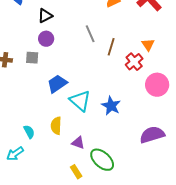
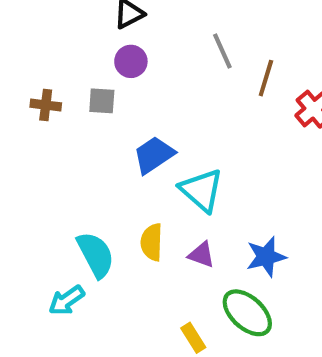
blue star: (111, 106) -> (266, 257), moved, turned 30
cyan semicircle: (29, 132) -> (96, 255), size x1.6
purple triangle: (78, 143) -> (202, 255), moved

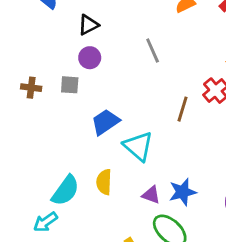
brown line: (266, 78) -> (183, 109), moved
cyan semicircle: (96, 255) -> (65, 191), turned 64
purple triangle: (202, 255) -> (151, 195), moved

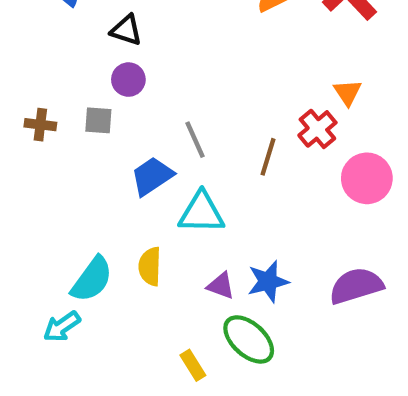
black triangle: (88, 25) -> (126, 30), turned 45
gray line: (153, 51) -> (195, 140), moved
cyan triangle: (138, 146) -> (201, 213), turned -40

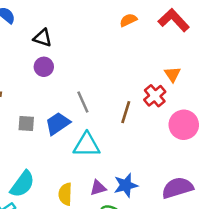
gray square: (98, 120) -> (26, 124), moved
yellow semicircle: (150, 266) -> (65, 194), moved
purple triangle: (221, 286) -> (98, 188), turned -36

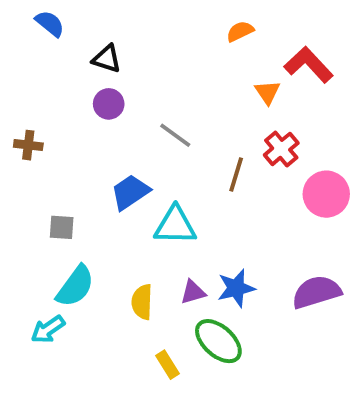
red L-shape: (174, 20) -> (309, 65), moved
orange triangle: (172, 74) -> (267, 92), moved
gray line: (83, 102) -> (175, 135), moved, turned -30
gray square: (26, 124) -> (62, 227), moved

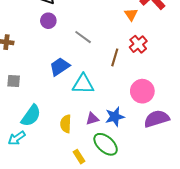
pink circle: (326, 194) -> (142, 91), moved
gray square: (62, 227) -> (14, 81), moved

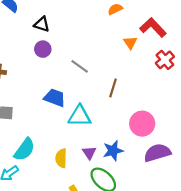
red cross: (138, 44) -> (165, 60), moved
blue trapezoid: (60, 67) -> (55, 98), turned 55
purple triangle: (92, 119) -> (89, 153), turned -48

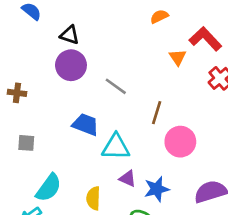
purple circle: (43, 49) -> (71, 65), size x1.5
pink circle: (142, 124) -> (180, 142), moved
purple triangle: (89, 153) -> (128, 178), moved, turned -32

